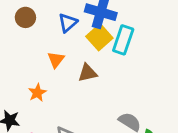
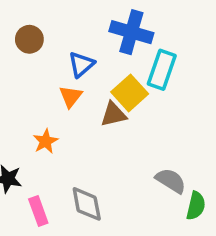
blue triangle: (68, 23) -> (81, 64), moved
yellow square: (99, 37) -> (130, 93), moved

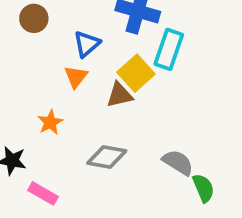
gray diamond: (87, 204) -> (107, 157), moved, turned -69
green semicircle: (196, 206) -> (203, 188), turned -36
pink rectangle: (38, 211) -> (43, 193), turned -40

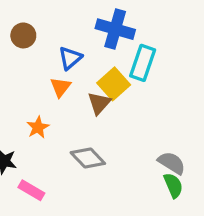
brown triangle: (120, 95) -> (99, 103), turned -35
gray diamond: (107, 157) -> (88, 158), turned 36
gray semicircle: (178, 162) -> (172, 163), moved

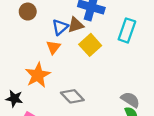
cyan rectangle: (143, 63) -> (127, 30), moved
brown triangle: (99, 103) -> (76, 25), moved, turned 30
orange star: (38, 127) -> (38, 75), size x1.6

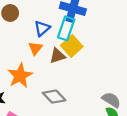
brown triangle: (76, 25) -> (57, 56), moved
cyan rectangle: (127, 30) -> (66, 28), moved

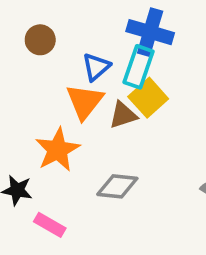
orange triangle: (35, 48) -> (85, 102), size x1.5
gray diamond: (54, 97) -> (117, 186), turned -40

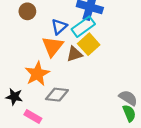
cyan rectangle: (139, 67) -> (83, 27), turned 35
gray diamond: (117, 186) -> (57, 95), moved

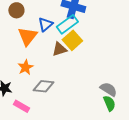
orange triangle: (53, 46) -> (27, 36), moved
orange star: (37, 74) -> (25, 67), size x0.7

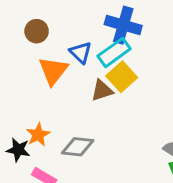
blue triangle: (45, 24) -> (81, 52), turned -35
orange star: (25, 67) -> (38, 135), moved

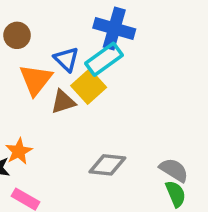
yellow square: (122, 77) -> (89, 86), moved
brown triangle: (102, 90) -> (63, 102), moved
gray diamond: (78, 147) -> (107, 165), moved

